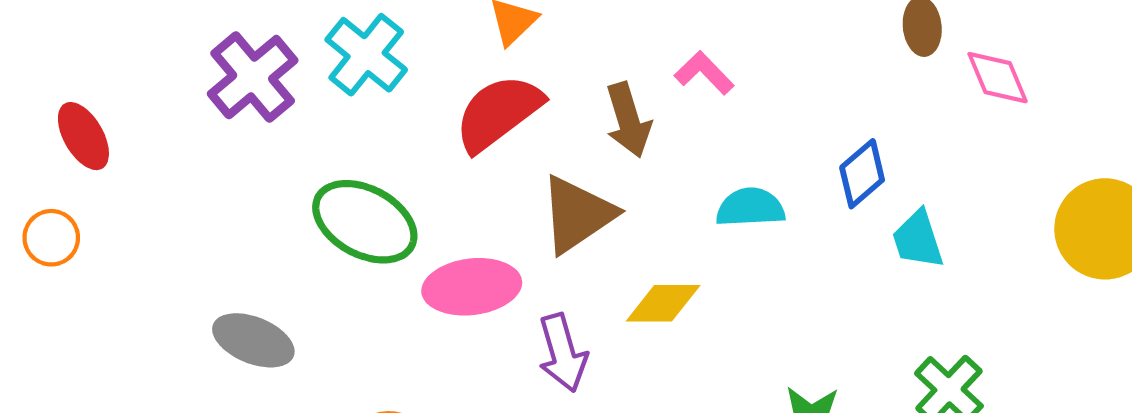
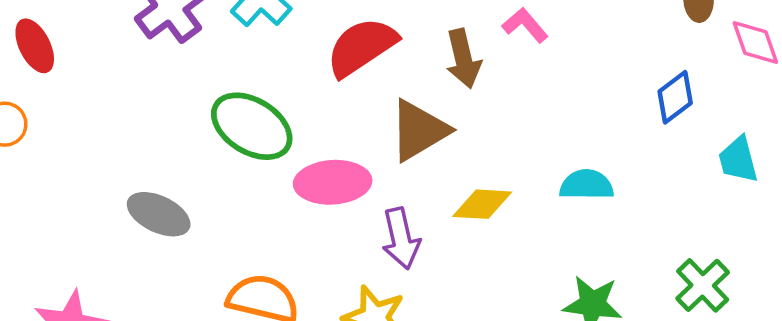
blue diamond: (862, 174) -> (675, 97), moved
cyan semicircle: (750, 207) -> (587, 185), moved
cyan trapezoid: (918, 239) -> (738, 160), moved

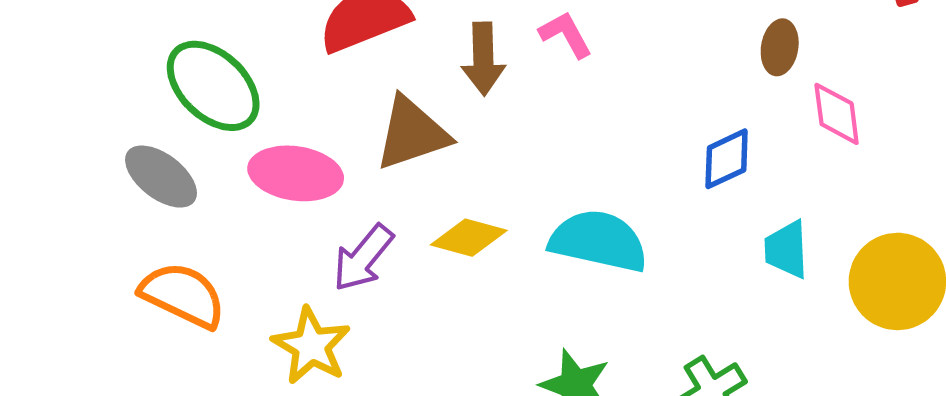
cyan semicircle: (587, 185) -> (599, 241), size x1.5
gray ellipse: (159, 214) -> (161, 177), moved
purple arrow: (401, 238) -> (363, 258), turned 40

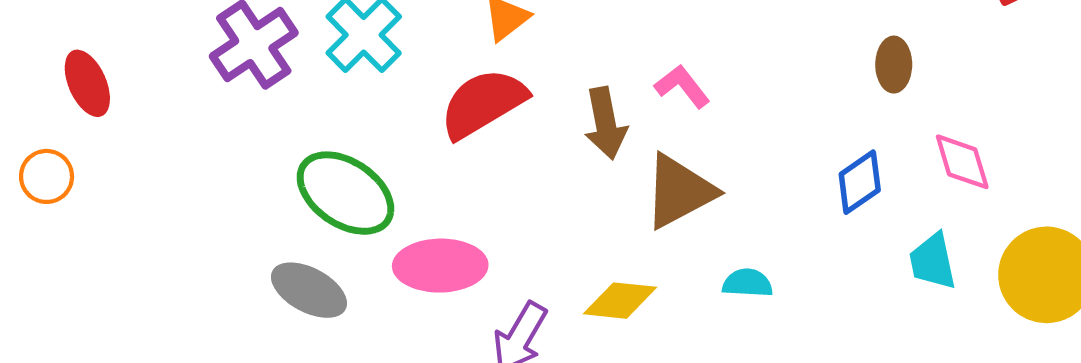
pink diamond: (837, 114) -> (962, 162), moved
brown triangle: (412, 133) -> (679, 191), moved
cyan semicircle: (599, 241) -> (747, 283), size x0.5

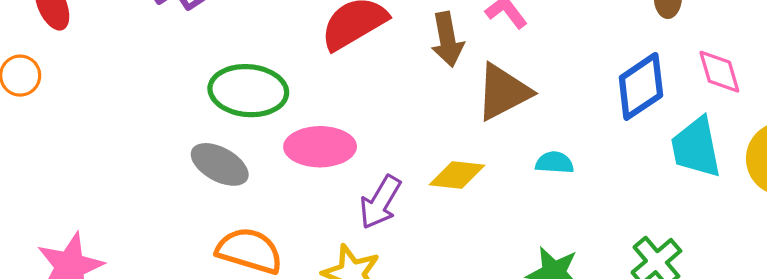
blue diamond: (860, 182) -> (641, 86), size x1.4
green ellipse: (345, 193) -> (248, 91), turned -30
cyan trapezoid: (933, 261) -> (696, 147), size x1.4

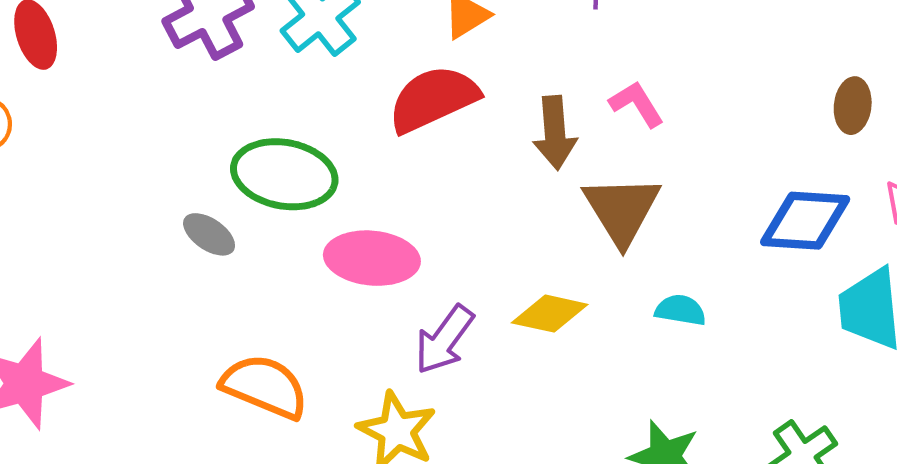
blue diamond: (641, 86) -> (805, 221), turned 32
brown triangle: (503, 92) -> (622, 210), turned -40
gray ellipse: (220, 164) -> (209, 234), moved, size x0.7

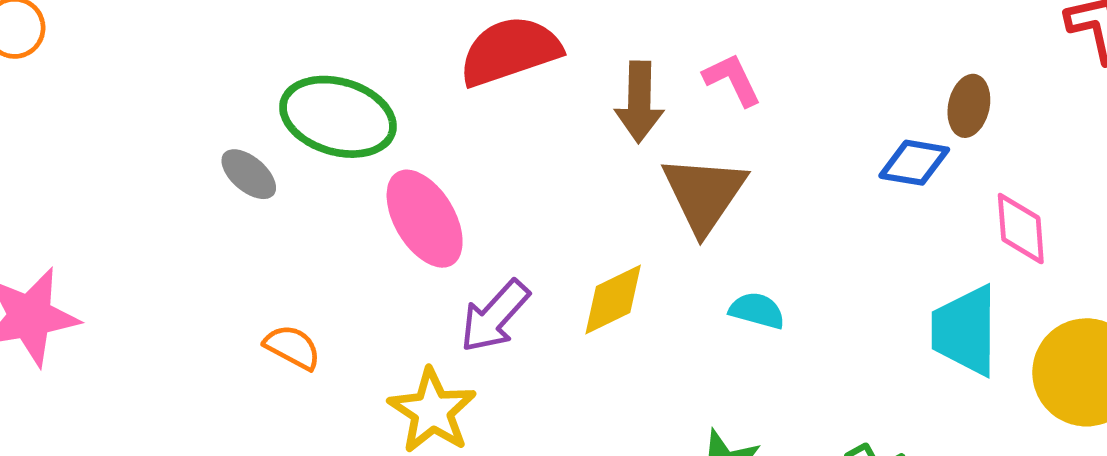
blue diamond: (805, 221) -> (914, 163), moved, size x0.7
pink ellipse: (372, 258) -> (425, 219), turned 48
yellow diamond: (550, 314) -> (613, 300), turned -44
orange semicircle: (265, 386) -> (292, 347), size x0.6

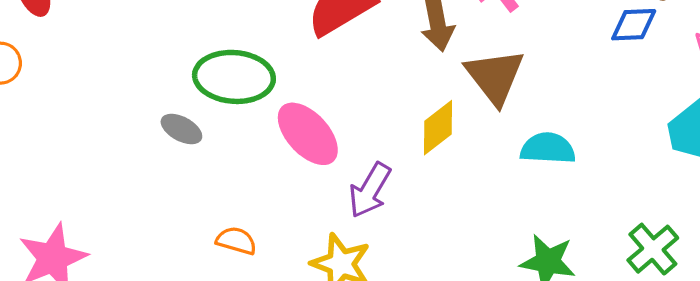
yellow diamond: (613, 300) -> (438, 128), moved
cyan semicircle: (757, 311) -> (548, 148), size x1.4

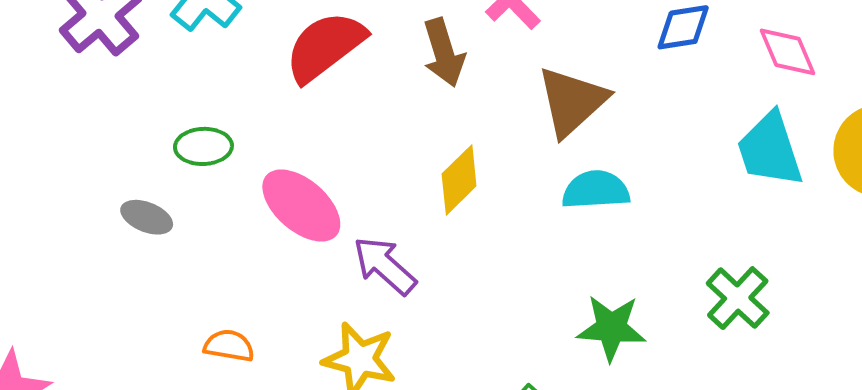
brown triangle: (495, 76) -> (572, 101), moved, turned 32
green ellipse: (234, 77) -> (203, 146), size x0.6
purple arrow: (370, 190) -> (385, 266), turned 108

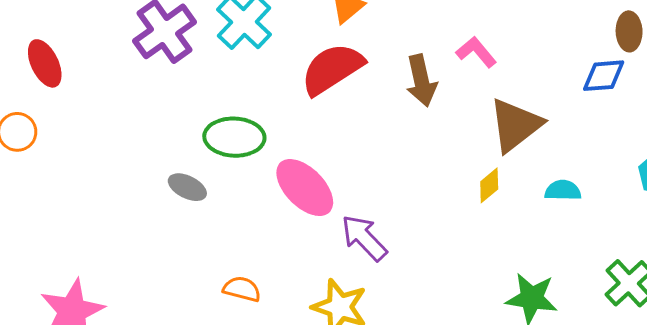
green ellipse: (203, 146) -> (234, 137), size x1.4
yellow diamond: (459, 180) -> (489, 185), moved, size x0.7
cyan semicircle: (596, 190) -> (563, 190), moved, size x0.7

